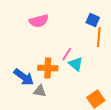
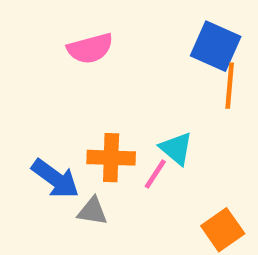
blue square: (93, 20) -> (216, 46), size x1.5
pink line: (67, 54) -> (155, 174), moved

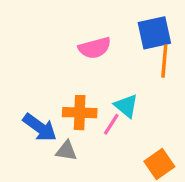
blue square: (216, 46) -> (154, 33), turned -36
pink semicircle: (90, 48) -> (95, 48), moved

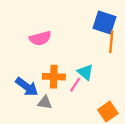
blue square: (154, 33) -> (105, 23), turned 30
pink semicircle: (95, 48) -> (40, 38), moved

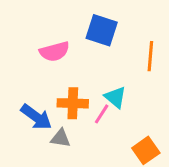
blue square: (105, 23) -> (102, 30), moved

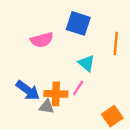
cyan triangle: (115, 97) -> (86, 63), moved
orange cross: (73, 103) -> (56, 94), moved

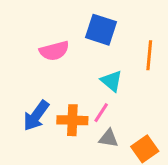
blue arrow: (28, 90) -> (36, 116), turned 90
gray triangle: (47, 107) -> (109, 138), moved

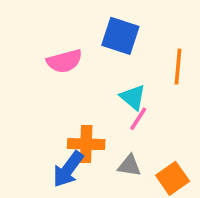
pink line: (101, 113) -> (138, 119), moved
blue arrow: (36, 116) -> (68, 169), moved

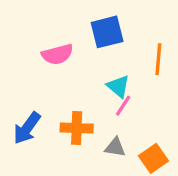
blue square: (120, 36) -> (107, 32), turned -32
blue arrow: (68, 169) -> (27, 128), moved

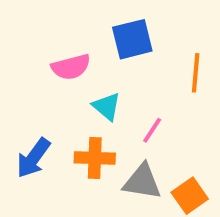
cyan triangle: (118, 86) -> (107, 107), moved
gray triangle: (115, 147) -> (142, 182), size x1.5

